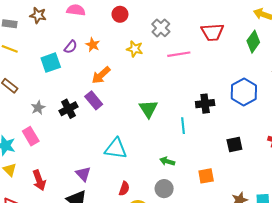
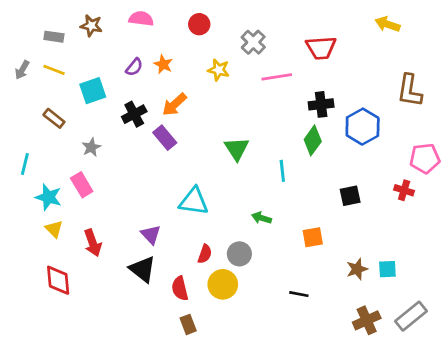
green diamond: (253, 42) -> (313, 140), moved
cyan square: (51, 63) -> (93, 91), moved
black cross: (205, 104) -> (321, 104), moved
black cross: (69, 109) -> (134, 114), moved
gray circle: (164, 189) -> (239, 254), moved

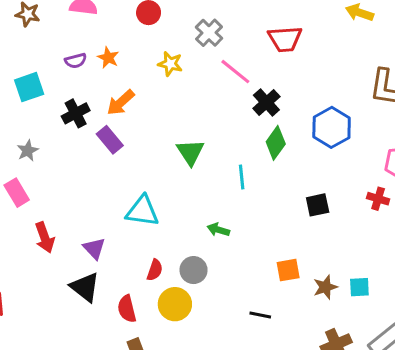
purple semicircle: (134, 67) -> (76, 61), turned 36
pink line: (277, 77) -> (235, 72), turned 48
black cross: (321, 104) -> (266, 103), moved, turned -35
orange square: (313, 237) -> (288, 270), moved
red arrow: (93, 243) -> (45, 237), moved

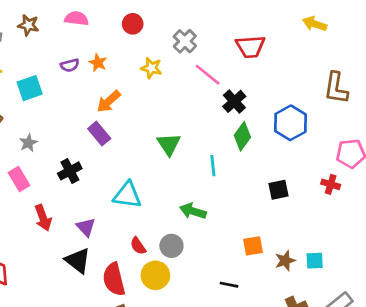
black cross: (76, 113) -> (70, 171), moved
green arrow: (218, 230) -> (193, 211), size x1.4
red semicircle: (155, 270) -> (138, 246), turned 126
red semicircle: (127, 309) -> (114, 279), size x1.4

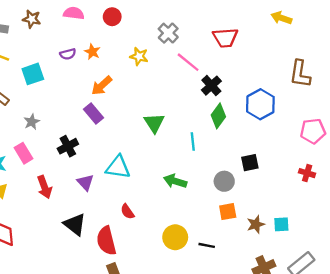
red circle: (133, 24) -> (112, 17), moved
red cross: (331, 184) -> (307, 173), moved
purple triangle: (86, 227) -> (85, 182), moved
gray circle: (171, 246) -> (224, 181), moved
yellow circle: (155, 275) -> (175, 237), moved

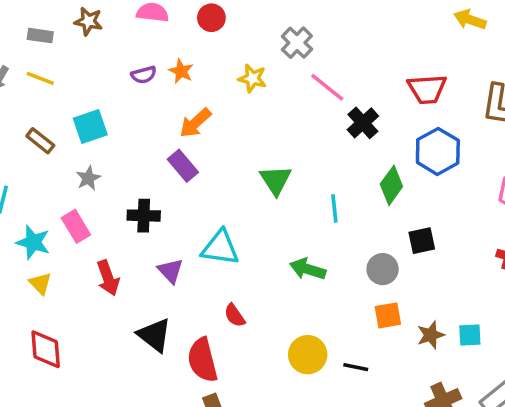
red trapezoid: (225, 38) -> (427, 89), moved
cyan square: (33, 74) -> (90, 126), moved
green diamond: (218, 116) -> (391, 185), moved
black cross: (68, 146) -> (144, 216), turned 30

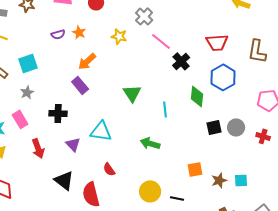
green diamond: (391, 185) -> (197, 96), turned -30
gray circle: (383, 269) -> (236, 127), moved

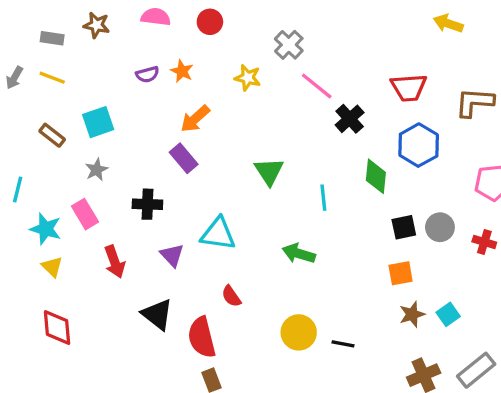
brown L-shape: (257, 51) -> (474, 102), turned 85
orange square: (195, 169) -> (401, 273), moved
cyan square: (241, 180) -> (448, 314), turned -32

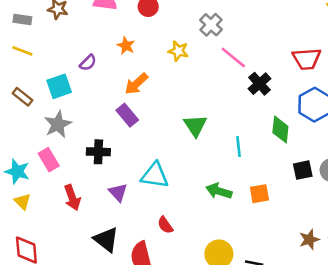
purple semicircle: (147, 74) -> (88, 63), moved, turned -30
gray star: (97, 170) -> (58, 124), size x1.5
orange square: (401, 273) -> (259, 194), moved

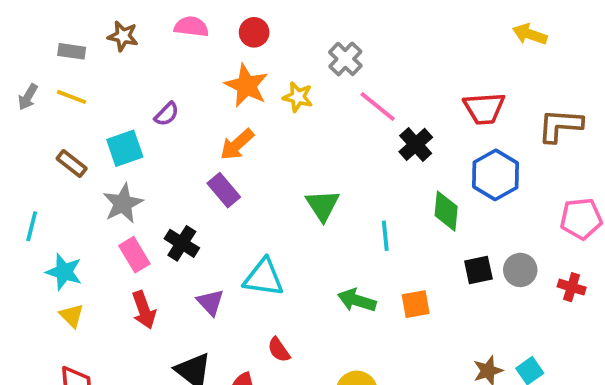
orange star: (126, 46) -> (246, 86), moved, size x1.6
black cross: (98, 152) -> (182, 243), turned 30
pink rectangle: (49, 160) -> (134, 255), moved

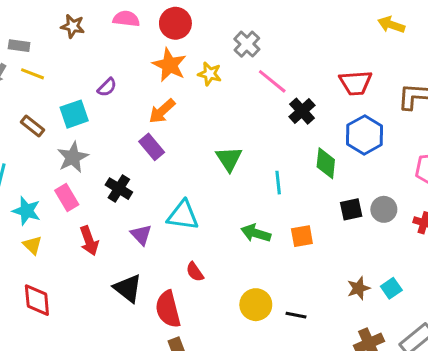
red circle: (254, 32) -> (175, 23), size x1.4
gray rectangle: (72, 51) -> (19, 46), moved
pink rectangle: (134, 255) -> (67, 197), moved

